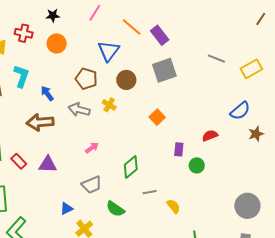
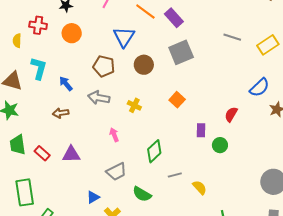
yellow cross: (109, 105) -> (134, 105), moved
brown arrow: (40, 122) -> (61, 113), size x0.6
red semicircle: (210, 136) -> (231, 114), turned -35
pink arrow: (92, 148) -> (114, 135), turned -72

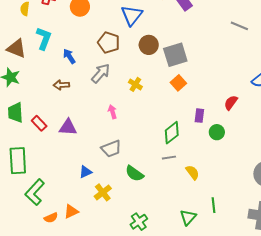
gray square: (181, 52) -> (175, 55), moved
gray arrow: (99, 98) -> (101, 73), turned 115
green diamond: (154, 151) -> (172, 133), moved

